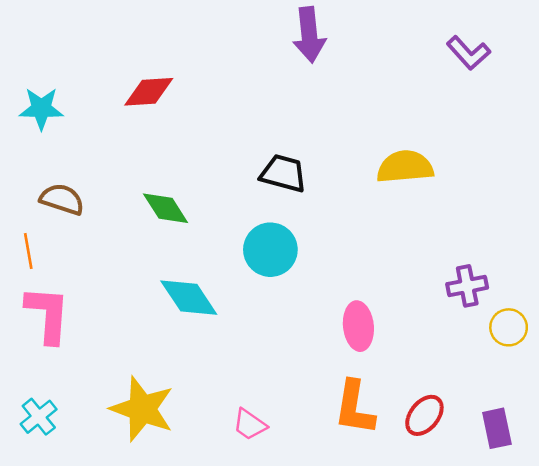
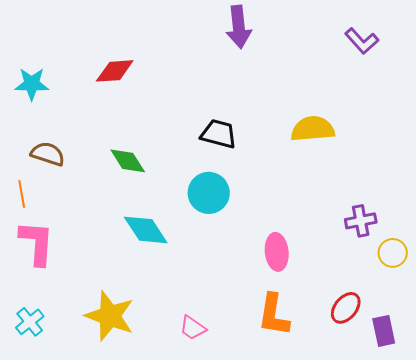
red ellipse: (424, 415) -> (346, 308), moved

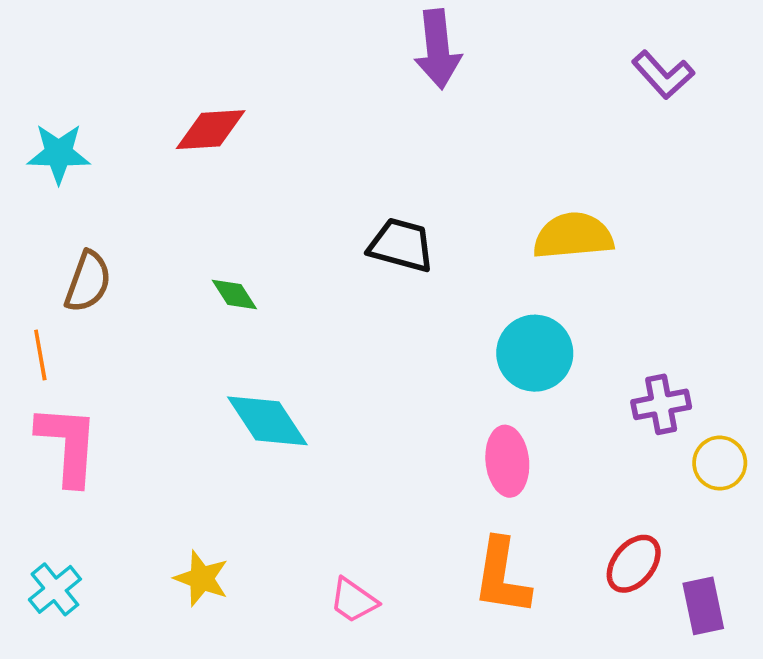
brown semicircle: (48, 154) -> (88, 282), turned 92
green diamond: (128, 161) -> (234, 295), size x0.7
cyan circle: (209, 193) -> (535, 353), moved
yellow star: (110, 316) -> (201, 578), size x0.6

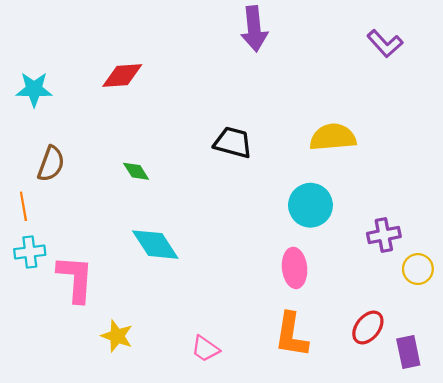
pink L-shape: (68, 445) -> (75, 279), moved
cyan cross: (55, 589) -> (30, 252), moved, turned 32

